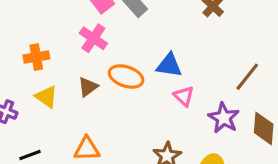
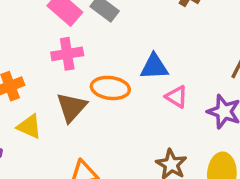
pink cross: (93, 38) -> (67, 54), turned -32
brown triangle: (88, 87) -> (72, 107), size x1.4

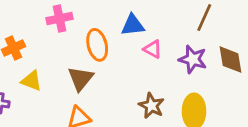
orange ellipse: (110, 88) -> (97, 45), turned 72
brown triangle: (72, 107) -> (80, 79), moved

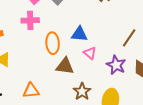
brown triangle: (80, 79) -> (65, 66), moved, turned 48

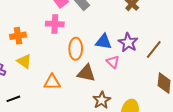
purple star: (116, 65) -> (128, 42), moved
orange triangle: (31, 91) -> (52, 82), moved

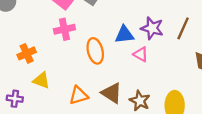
brown triangle: (86, 73) -> (112, 93), moved, turned 36

